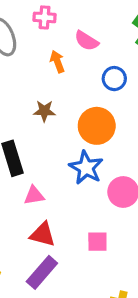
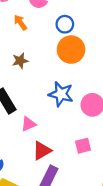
orange circle: (97, 126) -> (71, 50), moved
red triangle: (43, 234) -> (42, 151), turned -30

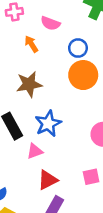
brown star: (20, 61) -> (29, 84), size x1.5
blue star: (61, 94) -> (48, 124), moved, turned 30

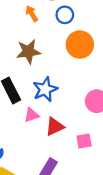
blue circle: (78, 48) -> (65, 15), moved
red triangle: (48, 180) -> (55, 126), moved

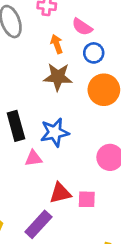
brown star: (28, 52) -> (58, 77), moved
red triangle: (55, 126) -> (60, 193), moved

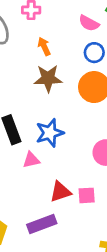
pink semicircle: (82, 27) -> (89, 23), moved
blue circle: (94, 53) -> (94, 53), moved
purple rectangle: (38, 224) -> (42, 224), turned 32

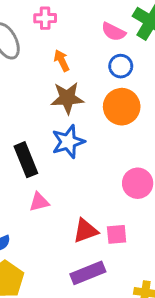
blue star: (50, 133) -> (68, 142), moved
pink triangle: (31, 160) -> (39, 202), moved
purple rectangle: (42, 224) -> (88, 273), moved

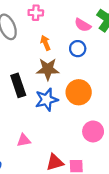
blue circle: (121, 66) -> (78, 49), moved
orange circle: (122, 107) -> (79, 92), moved
black rectangle: (26, 160) -> (18, 85), moved

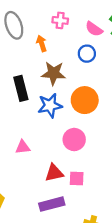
pink cross: (36, 13) -> (60, 20), moved
orange arrow: (45, 43) -> (42, 43), moved
pink circle: (93, 131) -> (74, 140), moved

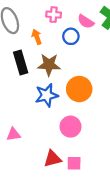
blue circle: (87, 54) -> (71, 36), moved
black rectangle: (21, 88) -> (21, 63), moved
pink triangle: (23, 147) -> (13, 134), moved

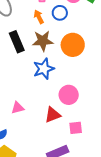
orange arrow: (37, 37) -> (39, 17), moved
orange circle: (79, 89) -> (73, 45), moved
red triangle: (53, 159) -> (53, 115), moved

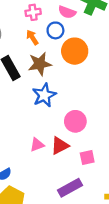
orange circle: (73, 45) -> (75, 51), moved
pink triangle: (18, 108) -> (37, 145), moved

